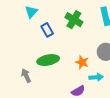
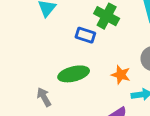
blue rectangle: (47, 30) -> (85, 35), moved, turned -40

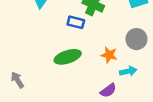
gray arrow: (44, 97) -> (17, 80), moved

